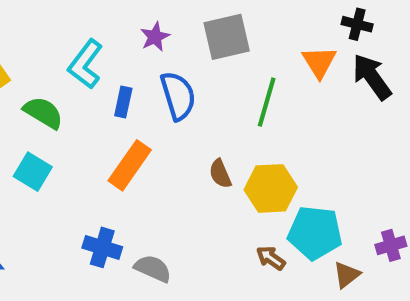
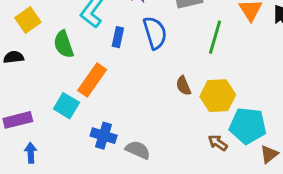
green semicircle: (43, 113) -> (64, 44), turned -140
orange rectangle: (130, 165) -> (92, 80), moved
cyan square: (33, 172) -> (66, 106), moved

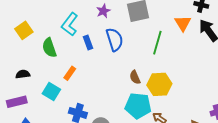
blue rectangle: (118, 37) -> (88, 43), turned -32
black semicircle: (14, 57) -> (23, 74), moved
orange rectangle: (92, 80) -> (70, 73), size x0.6
cyan pentagon: (248, 126) -> (138, 106), moved

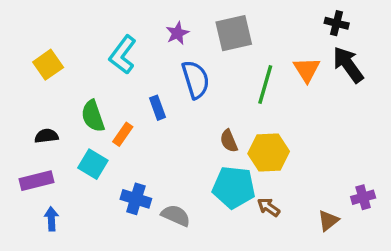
orange triangle: (183, 23) -> (307, 70), moved
blue rectangle: (88, 43) -> (157, 108), moved
green semicircle: (49, 48) -> (93, 116), moved

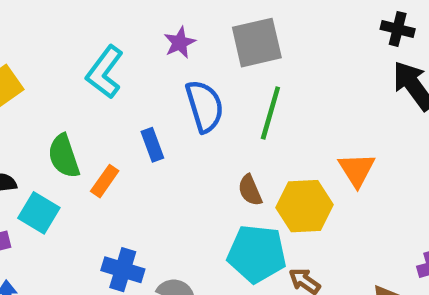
orange triangle: (307, 70) -> (357, 170), moved
green line: (265, 85) -> (270, 113), moved
cyan square: (93, 164) -> (39, 213), moved

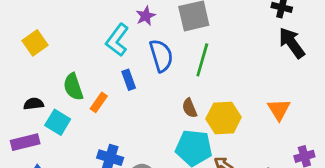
cyan L-shape: (105, 72) -> (117, 40), moved
orange triangle: (357, 170) -> (279, 109), moved

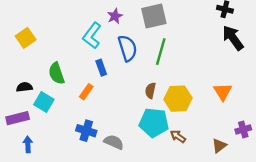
orange rectangle: (99, 102) -> (86, 92), moved
brown semicircle: (190, 108) -> (150, 91), turned 35

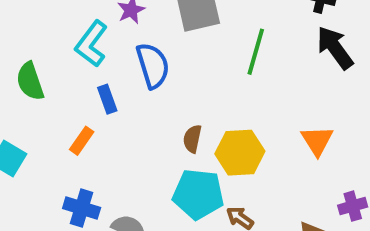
green line: (161, 52) -> (256, 52), moved
green semicircle: (56, 73) -> (30, 81), moved

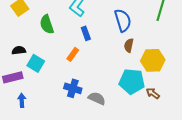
blue semicircle: (153, 66) -> (123, 20), moved
brown semicircle: (192, 139) -> (129, 45), moved

